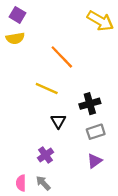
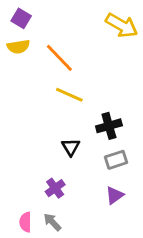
orange line: (62, 57) -> (59, 58), moved
yellow line: (47, 88) -> (69, 95), moved

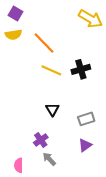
black cross: (109, 126) -> (81, 69), moved
gray arrow: (52, 222) -> (49, 159), moved

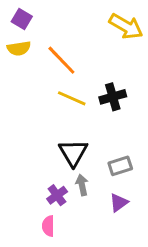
black triangle: (52, 109) -> (73, 153), size x1.5
gray arrow: (49, 159) -> (82, 185), moved, turned 32
pink semicircle: (19, 165) -> (48, 226), moved

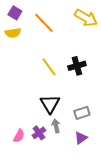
orange line: (61, 60) -> (44, 23), moved
yellow line: (72, 98) -> (49, 67), turned 30
pink semicircle: (48, 226) -> (19, 136), moved, turned -152

